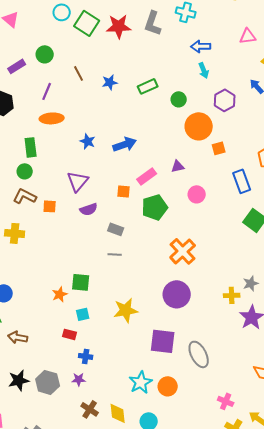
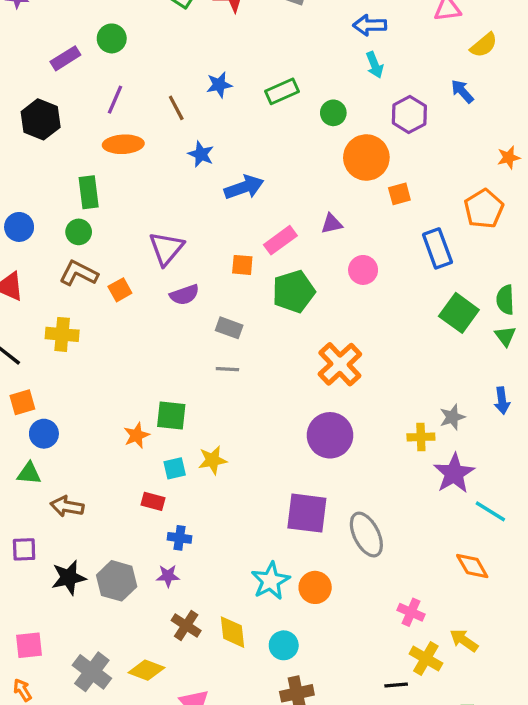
brown line: (79, 73) -> (176, 108), moved
blue star: (88, 141) -> (201, 154), moved
orange square: (50, 206) -> (120, 290), turned -32
yellow star: (126, 310) -> (213, 460), moved, size x0.7

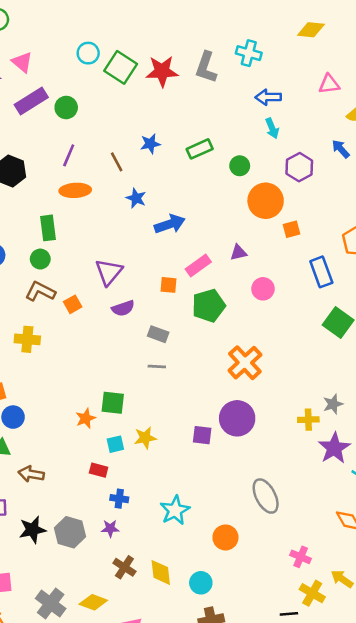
purple rectangle: (65, 58) -> (31, 101), moved, size x1.4
purple square: (307, 513) -> (202, 435), moved, size x0.6
cyan star: (270, 581) -> (175, 510), moved

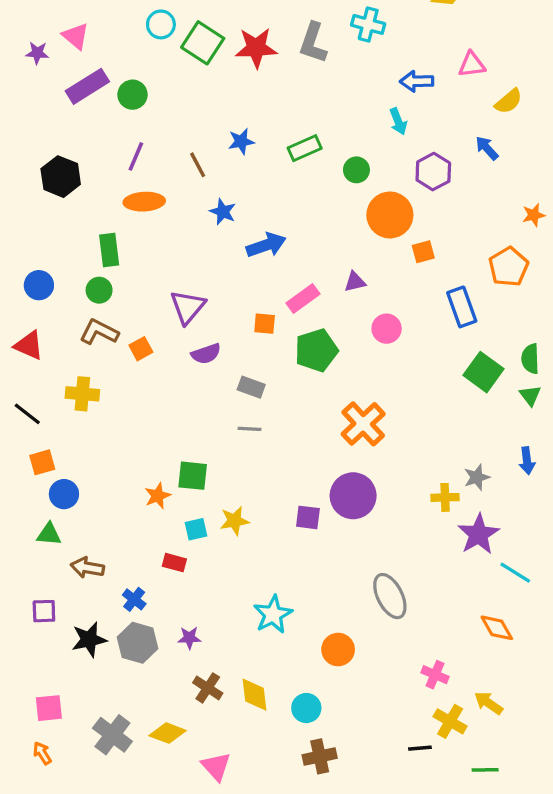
blue arrow: (268, 97) -> (417, 81), moved
blue cross: (119, 499) -> (134, 599), moved, turned 30

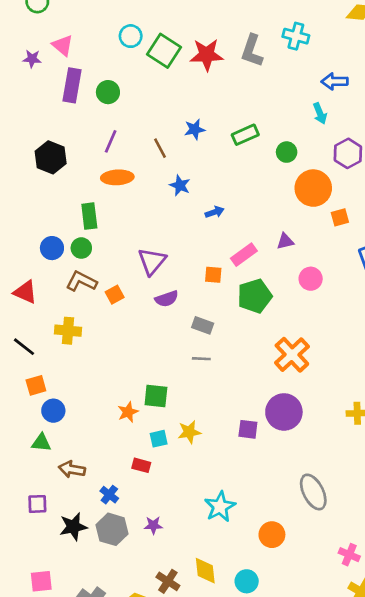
purple rectangle: (87, 86) -> (72, 85), turned -48
blue arrow: (266, 245) -> (215, 212), size x0.6
blue circle: (39, 285) -> (52, 248), moved
brown cross: (208, 688) -> (168, 581), moved

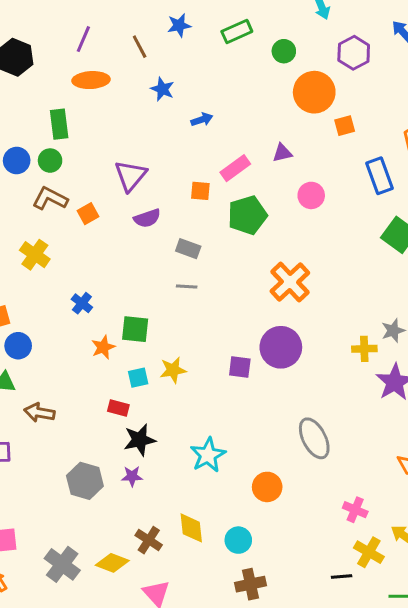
yellow cross: (68, 331) -> (35, 255), turned 30
blue cross: (109, 495) -> (82, 303), moved
black star: (73, 527) -> (140, 440), moved

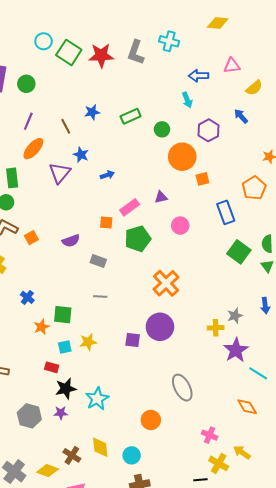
orange ellipse: (91, 80) -> (33, 149), turned -45
purple triangle: (130, 176) -> (60, 173), moved
gray line: (187, 287) -> (100, 296), moved
cyan star: (208, 455) -> (97, 399), moved

